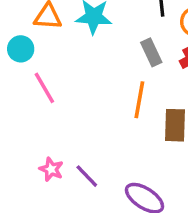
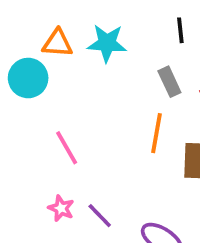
cyan circle: (21, 49) -> (28, 78), size x1.4
pink line: (44, 88) -> (67, 148), moved

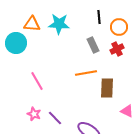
orange line: (157, 133) -> (86, 73), turned 70

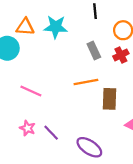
black line: (99, 17) -> (95, 11), moved
pink line: (37, 81) -> (31, 91), turned -36

